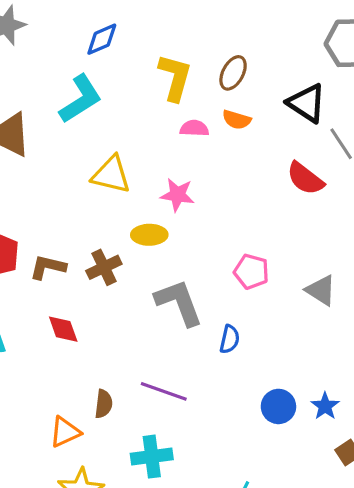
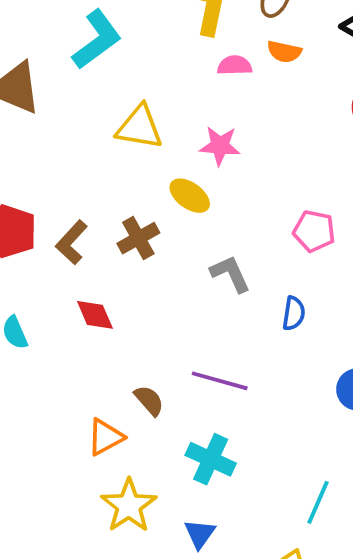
yellow ellipse: (149, 235) -> (190, 196), turned 40
brown L-shape: (48, 267) -> (72, 242), turned -57
gray L-shape: (179, 302) -> (230, 274), size x0.7
brown semicircle: (104, 404) -> (149, 400), turned -44
cyan cross: (152, 457) -> (211, 459), turned 36

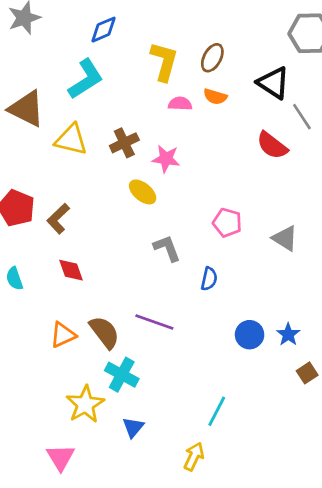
yellow triangle: (140, 127) -> (71, 139), moved
brown cross: (138, 238) -> (124, 143), moved
brown semicircle: (149, 400) -> (104, 332), size x1.5
orange triangle: (105, 437) -> (63, 335), moved
cyan cross: (211, 459) -> (122, 375), moved

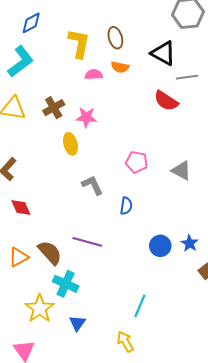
brown ellipse: (212, 58) -> (115, 38), turned -40
gray line: (302, 117) -> (187, 77), turned -60
yellow ellipse: (143, 192) -> (70, 144), turned 40
yellow arrow: (194, 456) -> (125, 342), turned -50

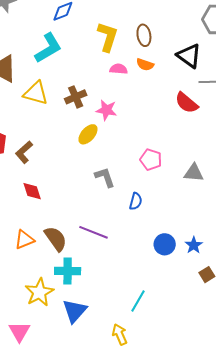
yellow ellipse: (70, 144) -> (88, 134), turned 50
gray triangle: (181, 170) -> (194, 173), turned -30
cyan cross: (66, 284) -> (68, 271), turned -30
blue triangle: (77, 323) -> (75, 311), size x1.5

